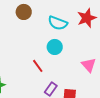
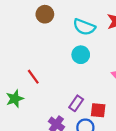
red line: (38, 66) -> (33, 77), moved

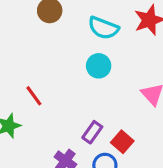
red square: (98, 110) -> (122, 142), turned 35

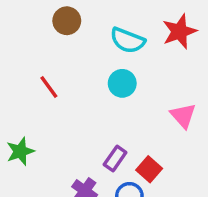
red line: (34, 96) -> (49, 87), moved

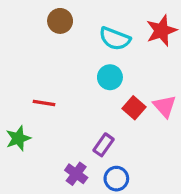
red line: (49, 87) -> (44, 103), moved, turned -45
red square: (149, 169) -> (134, 108), moved

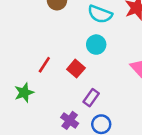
red line: (44, 103) -> (44, 65), turned -66
red square: (134, 108) -> (76, 69), moved

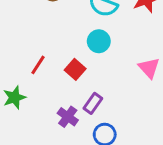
purple cross: (70, 120) -> (68, 117), moved

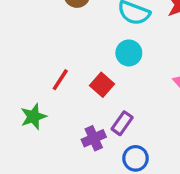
purple cross: (68, 117) -> (94, 138), turned 30

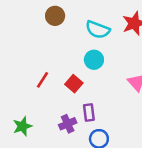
green star: (33, 117) -> (22, 126), moved
purple rectangle: (122, 123) -> (89, 112), turned -42

